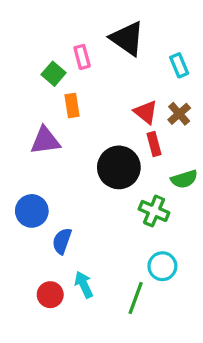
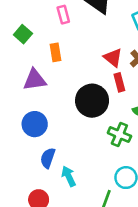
green square: (54, 74) -> (23, 34), moved
blue circle: (32, 211) -> (35, 124), moved
cyan arrow: (84, 285) -> (69, 176), moved

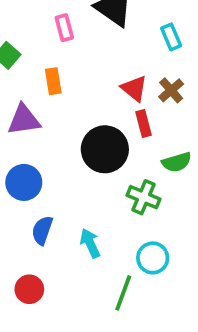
cyan arrow: (69, 176) -> (90, 243), moved

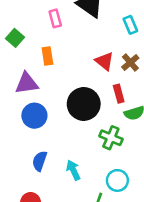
red rectangle: (144, 123) -> (119, 94), moved
blue circle: (24, 182) -> (34, 116), moved

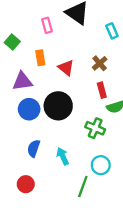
red triangle: (104, 61) -> (66, 68), moved
brown cross: (130, 62) -> (100, 63), moved
black circle: (84, 104) -> (58, 106), moved

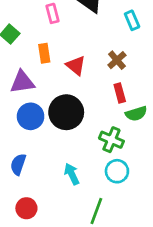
blue semicircle: (34, 148) -> (18, 164), moved
cyan circle: (101, 165) -> (117, 171), moved

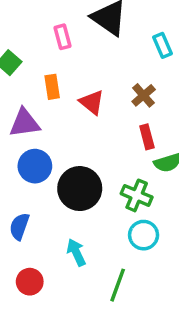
black circle: (66, 112) -> (80, 189), moved
cyan arrow: (72, 174) -> (76, 252), moved

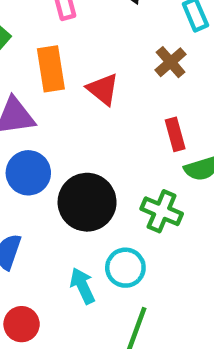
orange rectangle: (52, 87) -> (51, 69), size x1.4
brown cross: (144, 95) -> (171, 62), moved
cyan circle: (144, 235) -> (125, 268), moved

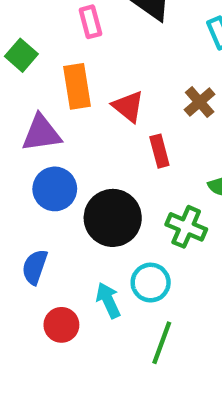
brown cross: (171, 62) -> (200, 102), moved
red rectangle: (175, 134) -> (159, 151), moved
red circle: (22, 324) -> (61, 325), moved

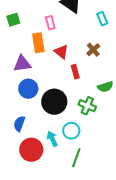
pink rectangle: (90, 22) -> (50, 23), moved
green square: (21, 55) -> (13, 20), moved, turned 32
red circle: (61, 325) -> (31, 150), size x1.5

